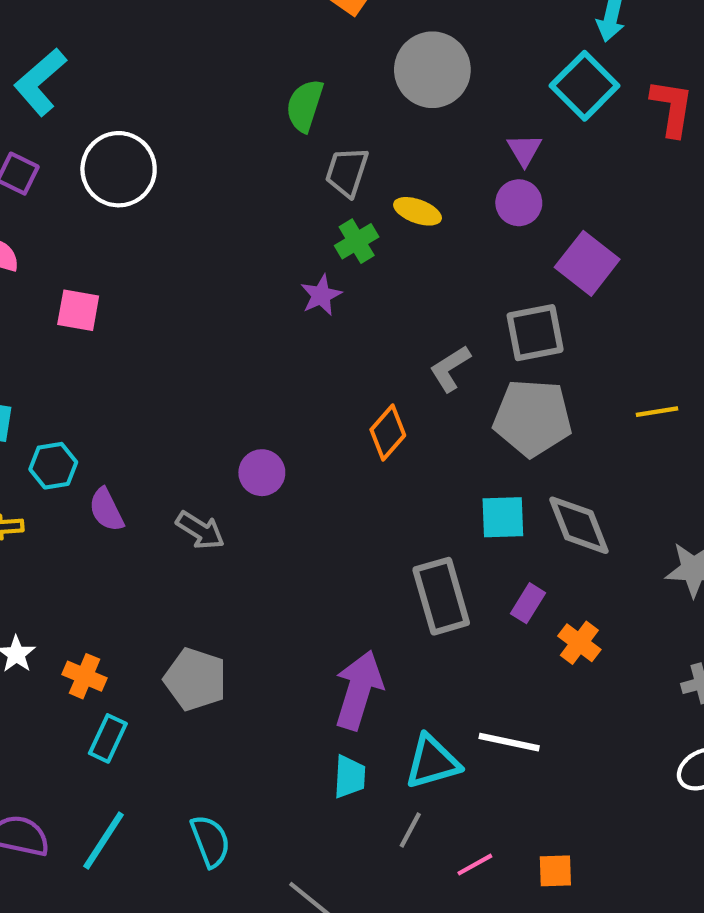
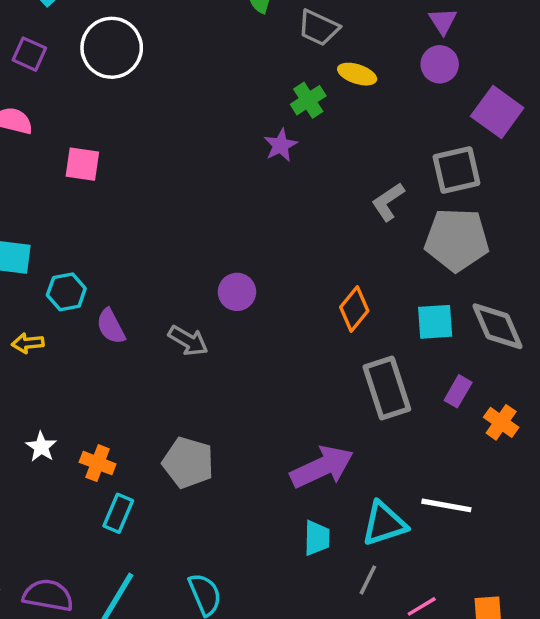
gray trapezoid: (347, 172) -> (319, 28), moved, turned -81
orange diamond: (388, 432) -> (354, 309), moved
purple arrow: (359, 690) -> (322, 467), turned 50

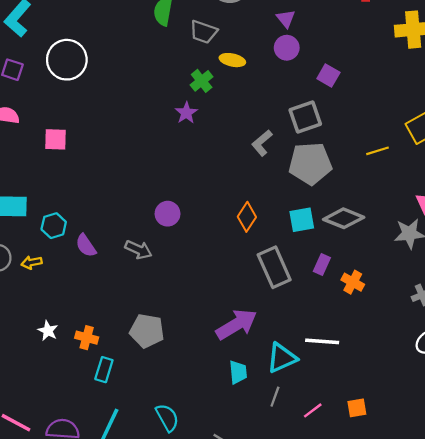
purple square: (497, 112) -> (328, 75), size x0.7
gray diamond: (498, 326) -> (344, 218), turned -39

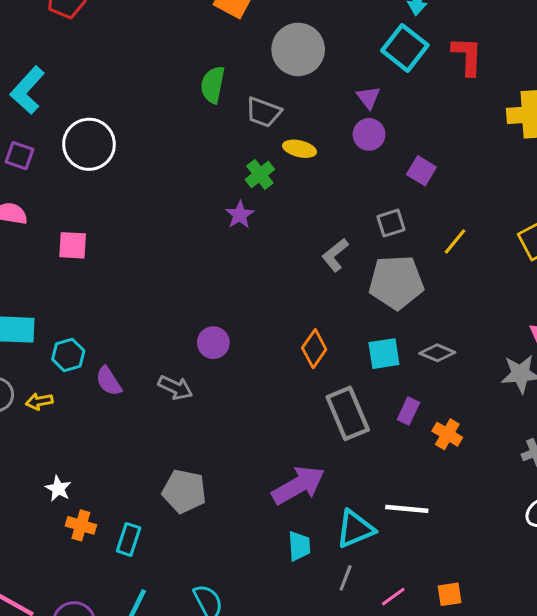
gray square: (305, 117) -> (391, 223), size x0.7
yellow line: (378, 151) -> (455, 241), moved, turned -35
gray diamond: (344, 218) -> (437, 353), size x0.7
orange cross: (87, 338) -> (81, 525), moved

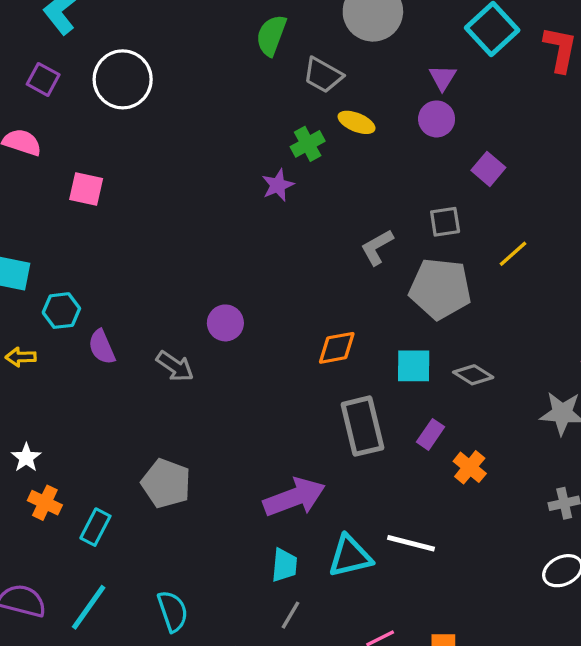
orange diamond: (314, 349) -> (337, 348), turned 36
gray line: (346, 578) -> (291, 615), moved

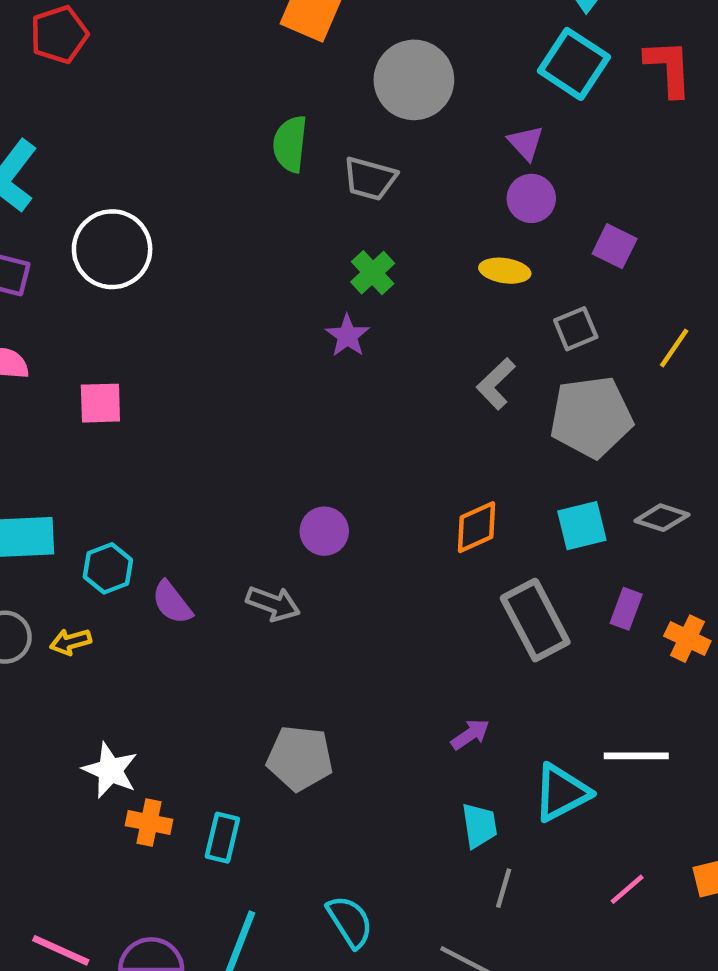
yellow ellipse: (357, 122) -> (505, 271), moved
white star: (26, 458) -> (110, 770), size x1.4
purple arrow: (294, 497) -> (470, 734), size x0.5

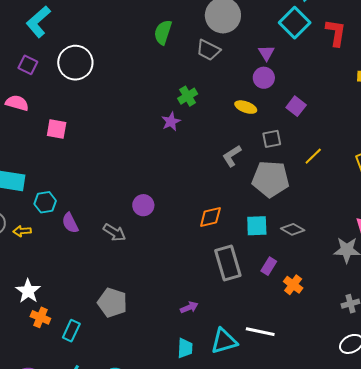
gray trapezoid: (370, 179) -> (208, 50), moved

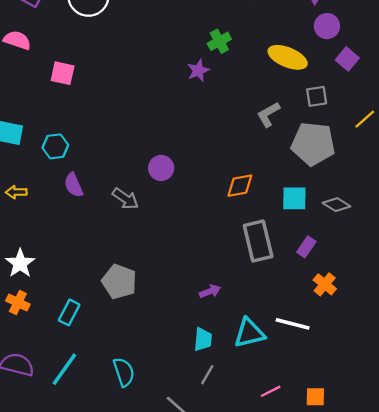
purple circle: (264, 78) -> (327, 26), moved
yellow ellipse: (246, 107) -> (288, 57), size x1.5
cyan hexagon: (45, 202) -> (55, 146), moved
orange cross: (293, 285) -> (325, 284), moved
orange cross: (40, 317) -> (18, 302), moved

